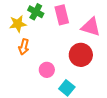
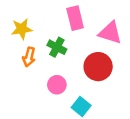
green cross: (36, 12) -> (57, 47), moved

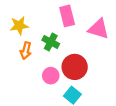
red circle: (98, 67) -> (75, 67), moved

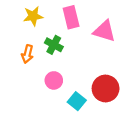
yellow star: (19, 26) -> (33, 16), moved
red circle: (75, 67) -> (106, 88), moved

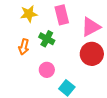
pink triangle: (104, 31) -> (91, 27), turned -45
red circle: (106, 88) -> (92, 54), moved

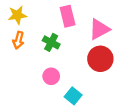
yellow star: (29, 14) -> (17, 15), moved
orange arrow: (24, 47) -> (18, 40), moved

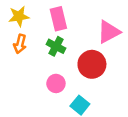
pink rectangle: (68, 16) -> (58, 19), moved
red circle: (100, 59) -> (92, 64), moved

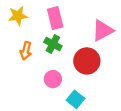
orange arrow: (20, 44) -> (26, 51), moved

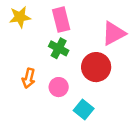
orange arrow: (26, 51) -> (29, 78), moved

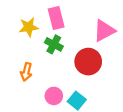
yellow star: (20, 17) -> (29, 27), moved
pink circle: (59, 87) -> (54, 96), moved

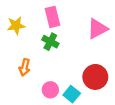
yellow star: (29, 27) -> (16, 26), moved
red circle: (88, 62) -> (95, 77), moved

